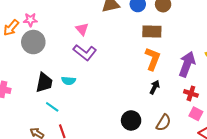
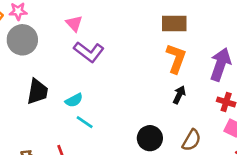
pink triangle: (82, 29) -> (74, 23), moved
cyan semicircle: (69, 81) -> (74, 100), moved, turned -32
cyan line: (52, 107) -> (85, 122), moved

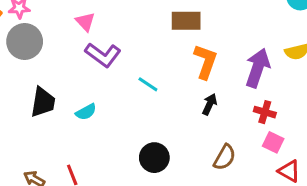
brown rectangle: (174, 23) -> (186, 21), moved
cyan line: (85, 122) -> (148, 84), moved
black circle: (150, 138) -> (154, 158), moved

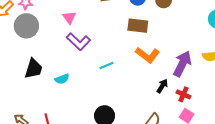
orange L-shape: (205, 62) -> (148, 55), turned 100
cyan line: (148, 84) -> (106, 66), turned -64
black arrow: (210, 104) -> (162, 86), moved

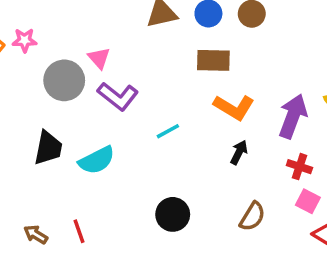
gray circle: (26, 26) -> (64, 80), moved
cyan semicircle: (62, 79) -> (97, 160), size x1.5
black arrow: (162, 86) -> (239, 152), moved

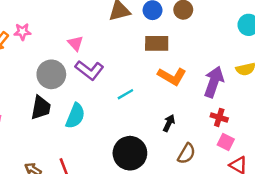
gray circle: (64, 80) -> (51, 74), moved
black arrow: (239, 152) -> (169, 123), moved
cyan semicircle: (97, 160) -> (75, 116), turned -40
black circle: (173, 214) -> (130, 153), size x1.4

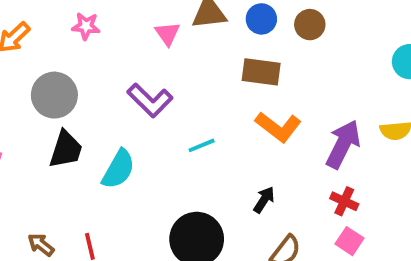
pink star: (22, 32) -> (86, 26), moved
pink triangle: (75, 43) -> (167, 34), moved
gray circle: (51, 74) -> (54, 95), moved

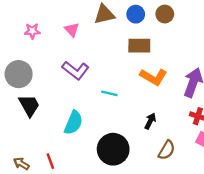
pink triangle: (167, 34) -> (72, 30), moved
cyan line: (202, 145) -> (109, 93), turned 42
black trapezoid: (66, 149) -> (29, 105), turned -40
cyan semicircle: (118, 169) -> (73, 123), moved

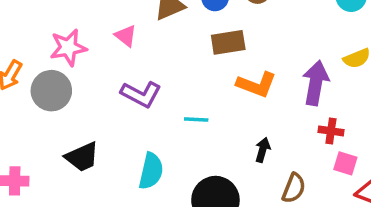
pink star: (32, 31) -> (68, 47), size x1.5
gray circle: (19, 74) -> (51, 91), moved
black trapezoid: (29, 105) -> (82, 157), turned 105

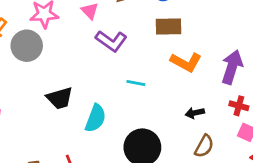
purple L-shape: (141, 94) -> (111, 41), moved
black arrow: (263, 150) -> (195, 113), moved, turned -126
black trapezoid: (82, 157) -> (60, 98), moved

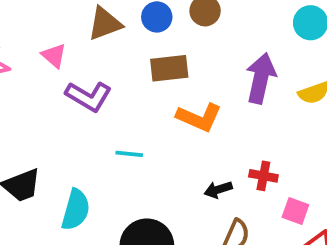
purple arrow: (232, 67) -> (261, 78), moved
red cross: (239, 106) -> (263, 176), moved

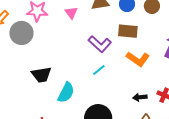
purple L-shape: (89, 96) -> (100, 44), moved
cyan line: (129, 154) -> (99, 70), turned -56

